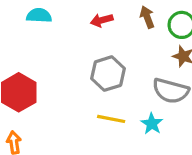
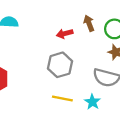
red arrow: (102, 20) -> (65, 34), moved

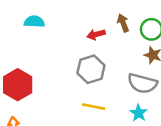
cyan star: (92, 102) -> (139, 113), moved

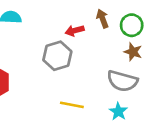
gray hexagon: (91, 69) -> (57, 56), moved

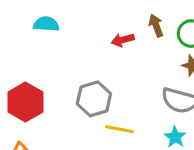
gray hexagon: (57, 56) -> (94, 99), moved

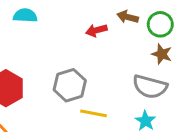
brown arrow: (156, 26) -> (128, 17), turned -54

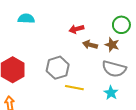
brown arrow: (128, 17) -> (90, 45), moved
brown star: (162, 54) -> (112, 45), moved

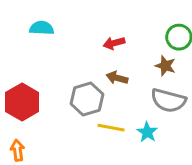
brown arrow: (90, 45) -> (117, 78), moved
cyan star: (111, 93) -> (147, 132), moved

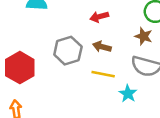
gray hexagon: (87, 99) -> (68, 51), moved
yellow line: (111, 128) -> (103, 74), moved

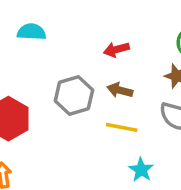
cyan star: (128, 94) -> (141, 170), moved

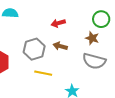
yellow line: (122, 127) -> (43, 73), moved

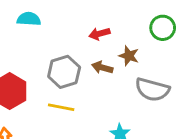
brown star: (92, 38) -> (129, 56), moved
yellow line: (43, 73) -> (61, 107), moved

